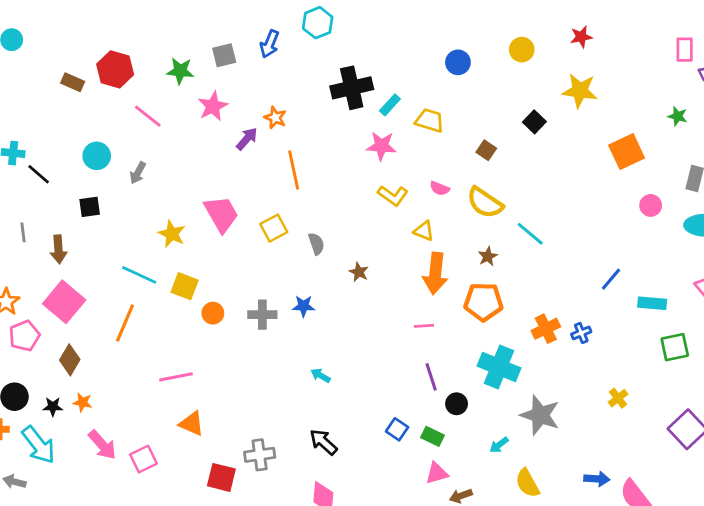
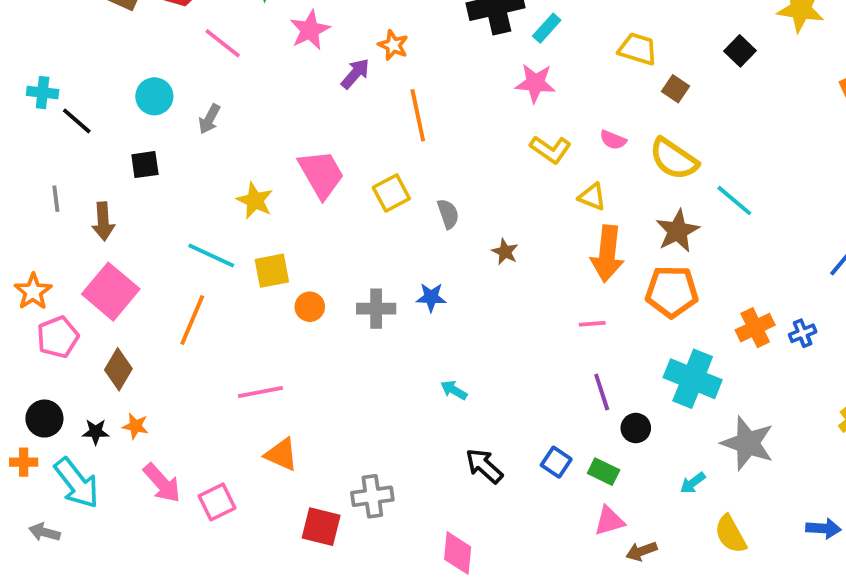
yellow trapezoid: (430, 120) -> (638, 49), moved
brown star: (488, 256) -> (677, 231), size x1.6
yellow square: (185, 286) -> (272, 271), turned -32
black arrow: (323, 442) -> (484, 466), moved

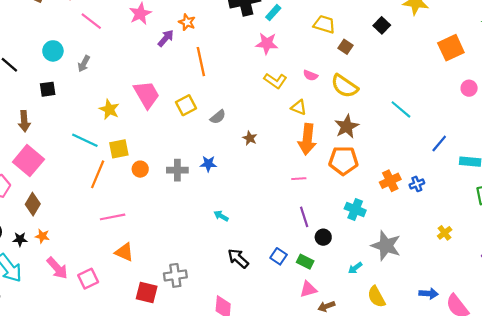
cyan line: (734, 201) -> (401, 109), moved
gray semicircle: (448, 214) -> (218, 117), turned 70
orange line: (192, 320) -> (98, 174), moved
cyan cross: (693, 379) -> (355, 209), size x0.7

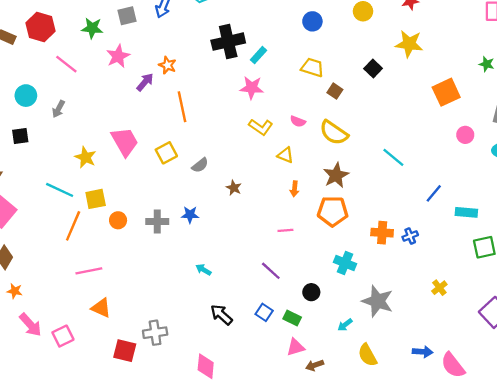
orange arrow: (307, 139) -> (294, 189), size x0.5
orange cross: (390, 181) -> (382, 233), turned 30
purple line: (304, 217) -> (271, 271), moved, turned -30

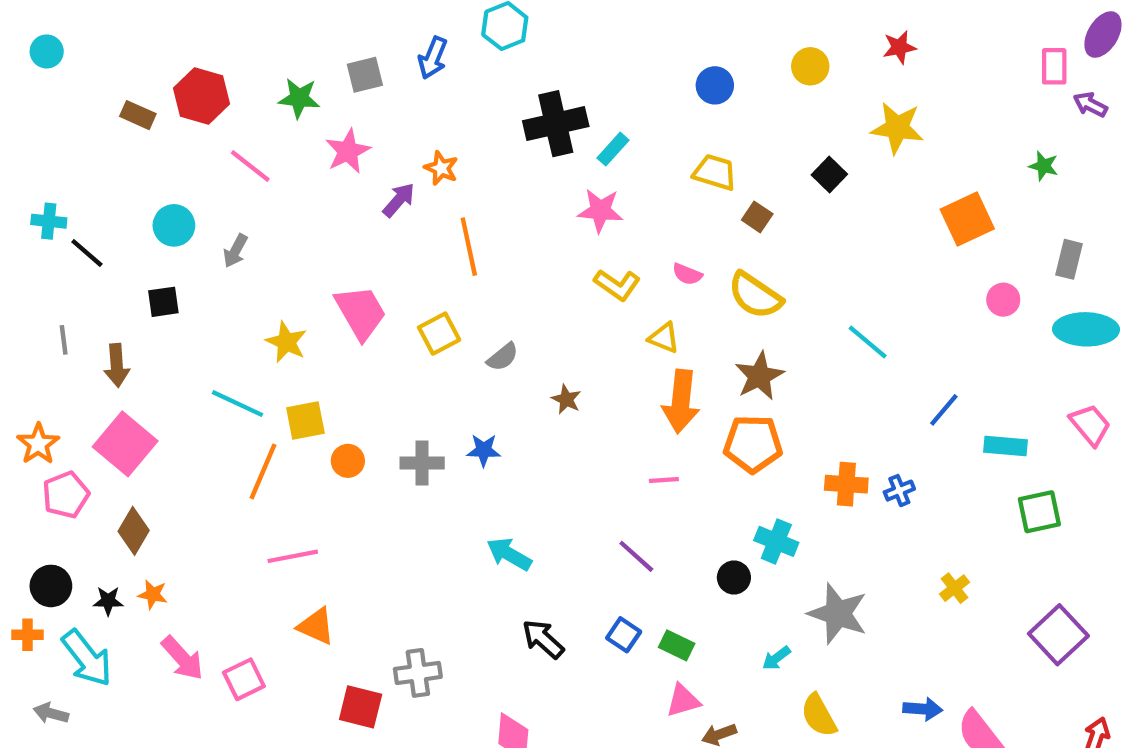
orange arrow: (294, 189) -> (681, 401), size x2.0
cyan arrow: (203, 270) -> (509, 554), size x1.5
black circle: (311, 292) -> (734, 577), moved

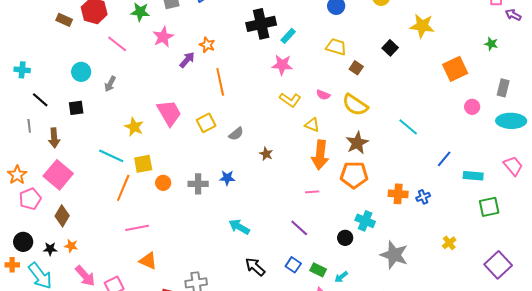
black line: (87, 253) -> (40, 100), moved
cyan arrow: (776, 658) -> (341, 277), moved

